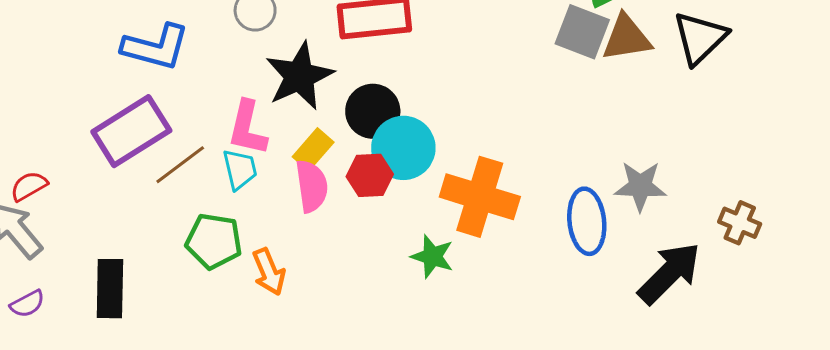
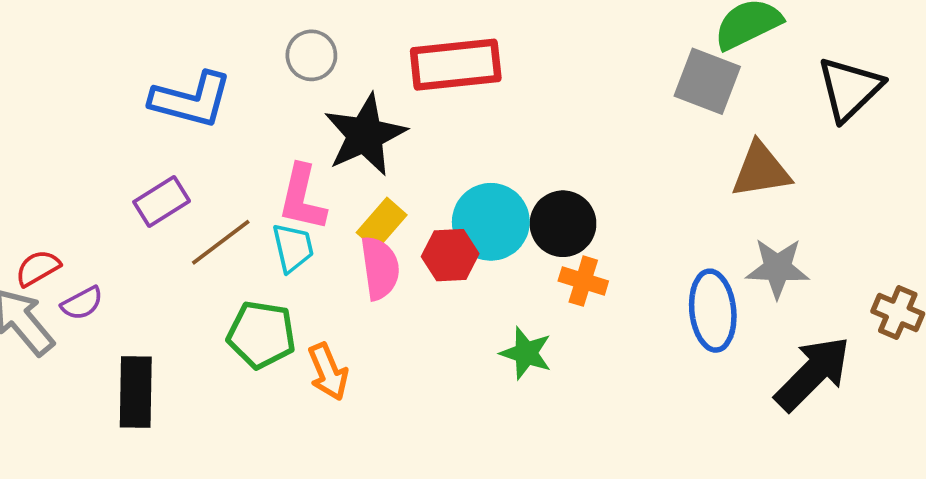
brown triangle: (627, 38) -> (761, 170), moved
black circle: (373, 111) -> (563, 224), moved
purple rectangle: (131, 131) -> (162, 201), size x0.6
orange cross: (480, 197) -> (583, 281), size x0.5
purple semicircle: (27, 304) -> (82, 303), moved

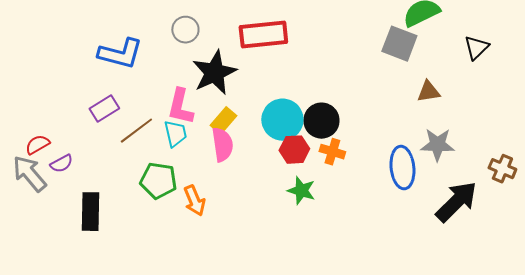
black triangle: (850, 89) -> (476, 48), size x0.7
brown triangle: (761, 170) -> (428, 92), size x0.7
red hexagon: (450, 255) -> (294, 150), moved

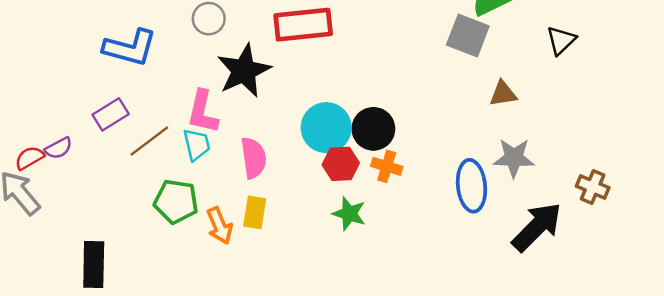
yellow rectangle: (223, 121) -> (255, 212), moved, turned -32
purple semicircle: (61, 164) -> (59, 148), moved
black rectangle: (90, 212) -> (94, 264), moved

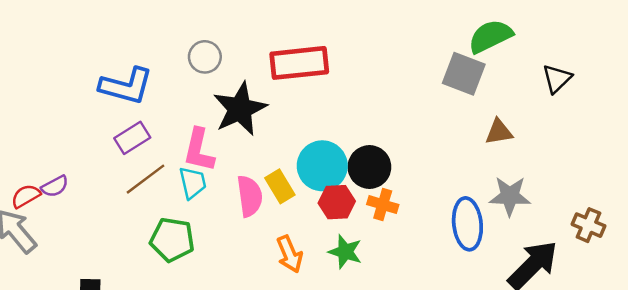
purple rectangle: (111, 114) -> (132, 138), moved
yellow rectangle: (255, 212) -> (280, 186), moved, turned -40
orange arrow: (220, 226) -> (290, 254), moved

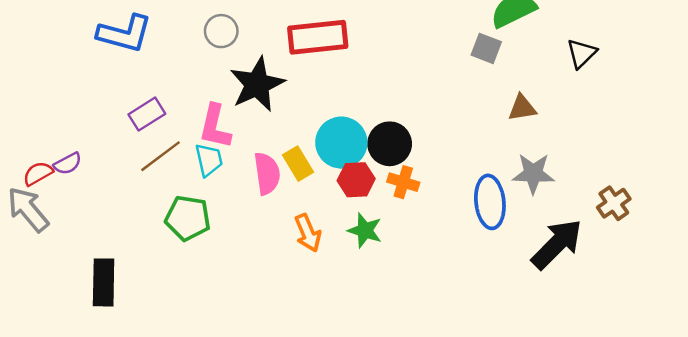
gray square: (464, 74) -> (486, 48), size x0.7
blue L-shape: (126, 86) -> (125, 34), moved
brown cross: (588, 225) -> (614, 203), turned 32

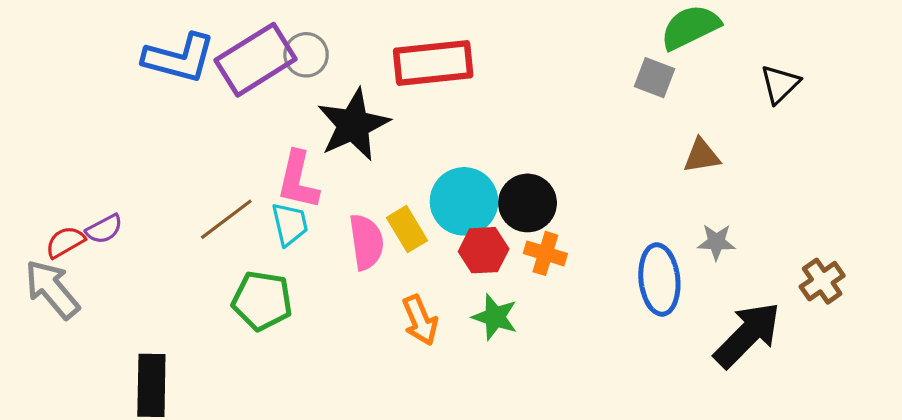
purple rectangle: (147, 114) -> (256, 60), moved, size x1.6
gray star: (533, 173) -> (716, 242), size x0.7

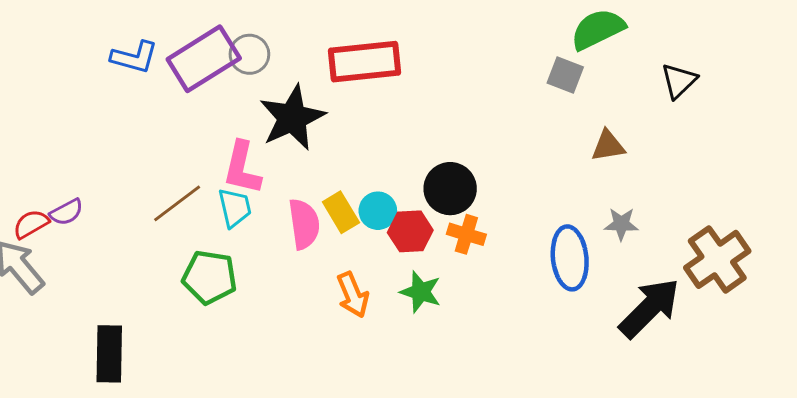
blue L-shape: (179, 58) -> (134, 57), size x0.7
cyan circle: (464, 201) -> (378, 211), moved, size x0.6
brown cross: (822, 281) -> (717, 259), size x1.6

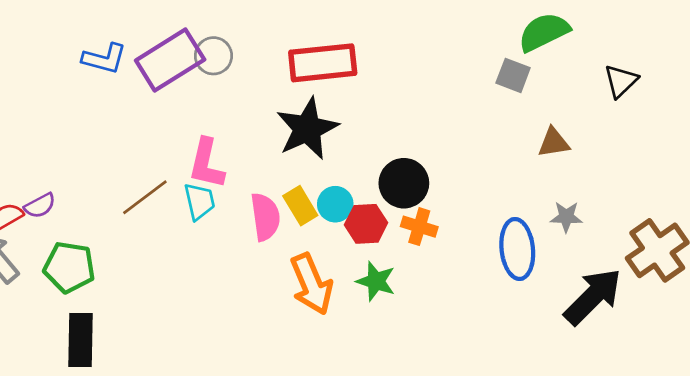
black star: (292, 118) -> (307, 129), moved
green pentagon: (210, 277) -> (69, 267), moved
orange arrow: (353, 295) -> (311, 284), size x1.4

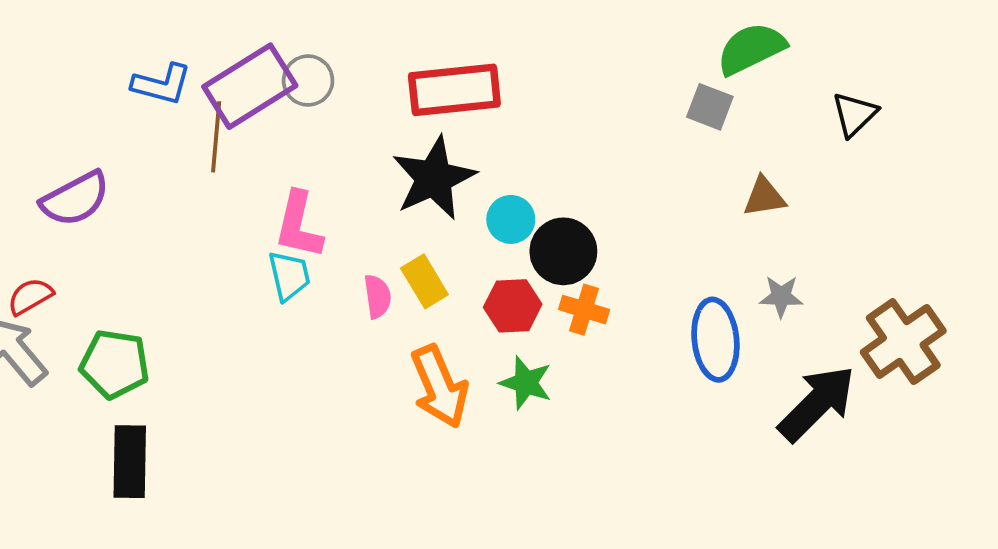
brown line: (145, 197) -> (216, 137), moved, turned -48
cyan circle: (335, 204) -> (511, 219), moved
purple semicircle: (40, 206) -> (75, 199), moved, size x1.6
pink semicircle: (265, 217) -> (378, 296), size x0.7

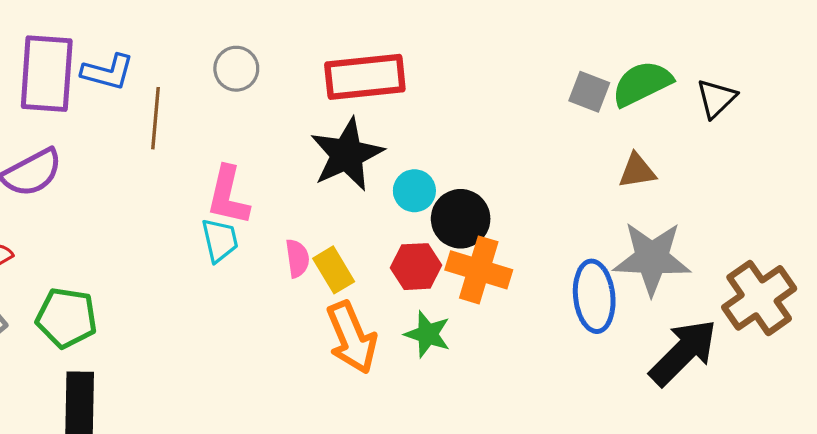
green semicircle: (751, 49) -> (642, 84), moved
purple rectangle: (250, 86) -> (47, 74), moved, turned -54
yellow rectangle: (424, 281) -> (334, 270), moved
gray star: (781, 296) -> (652, 258), size x2.0
orange cross: (584, 310) -> (479, 270), size x1.5

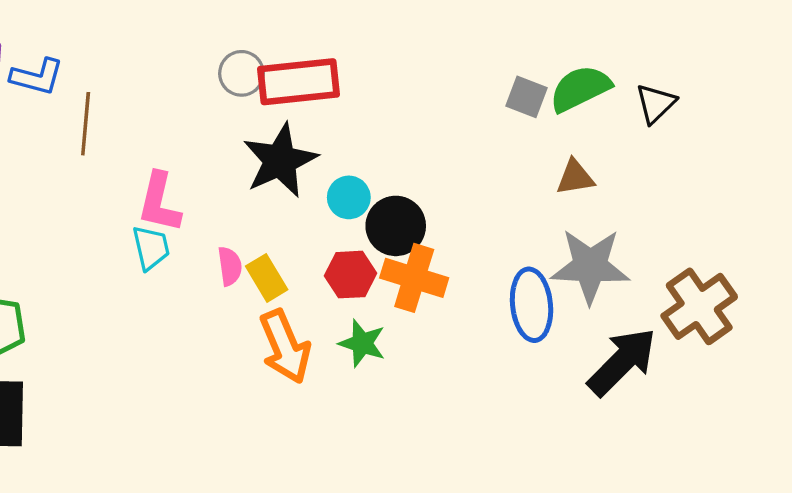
gray circle: (236, 69) -> (241, 73), moved

